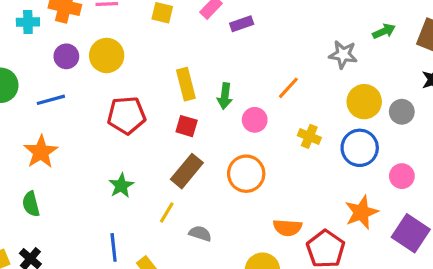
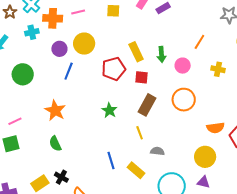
blue line: (51, 100) -> (69, 71), moved, turned -42
red pentagon: (126, 115) -> (114, 69), moved
green star: (121, 186) -> (109, 110), moved
yellow line: (167, 213) -> (140, 133), turned -40
gray semicircle: (200, 233) -> (157, 151), moved

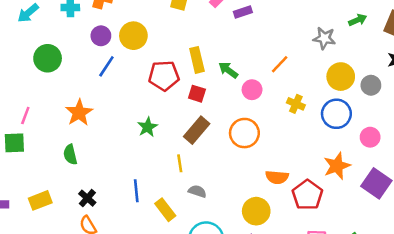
green arrow: (161, 54) -> (228, 70), turned 119
pink line: (15, 121) -> (25, 116), turned -56
black cross: (61, 177) -> (87, 198), moved

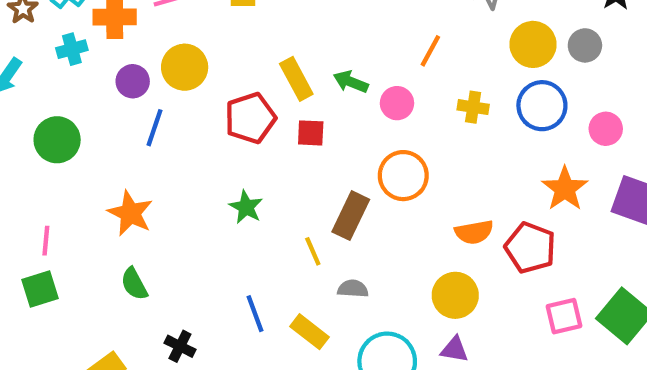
brown rectangle: (197, 130) -> (351, 216), moved

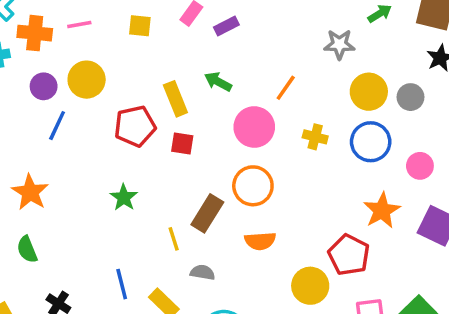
green arrow: (351, 82) -> (218, 82), moved
pink circle: (397, 103) -> (254, 127), size x1.5
orange semicircle: (474, 232) -> (260, 241), moved
yellow circle: (455, 295) -> (310, 286), moved

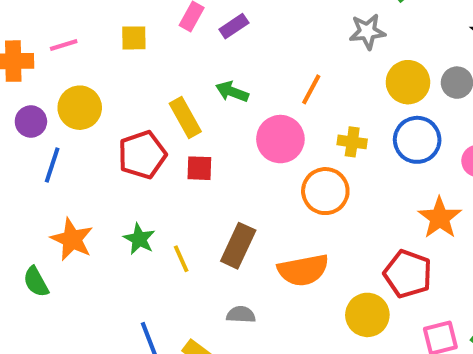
orange circle: (253, 186) -> (325, 191), moved
orange star: (30, 192) -> (72, 239), moved
yellow line: (174, 239) -> (181, 259), moved
orange semicircle: (260, 241) -> (303, 270), size x1.4
green semicircle: (27, 249) -> (36, 282), moved

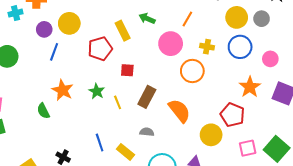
red square: (199, 168) -> (127, 70), moved
orange semicircle: (303, 270) -> (179, 111), turned -120

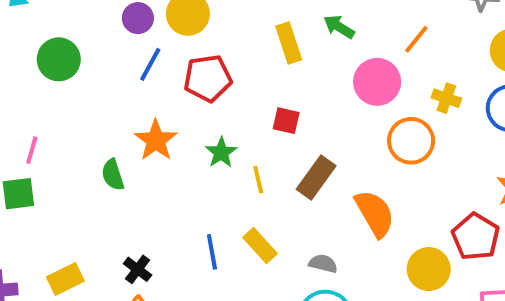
red pentagon: (100, 49) -> (208, 78), moved
gray semicircle: (147, 132) -> (323, 264), moved
yellow rectangle: (125, 152) -> (260, 245), moved

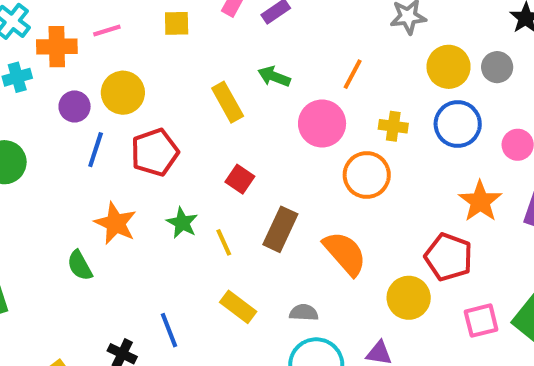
red square: (286, 121) -> (240, 179), turned 32
blue line: (212, 252) -> (169, 330), moved

